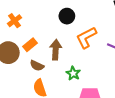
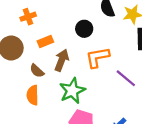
orange rectangle: (30, 45) -> (45, 41), moved
green star: (73, 73) -> (72, 91), size x1.6

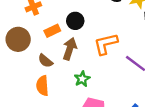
black circle: (84, 29) -> (75, 21), moved
green star: (72, 91) -> (82, 79), size x0.6

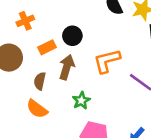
brown semicircle: (45, 61) -> (40, 81), turned 63
orange semicircle: (42, 86) -> (37, 109), turned -48

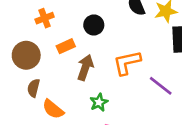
black circle: (72, 36) -> (94, 25), moved
brown semicircle: (40, 81) -> (34, 88), moved

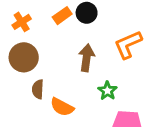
orange cross: (45, 18) -> (22, 22), moved
orange rectangle: (66, 46) -> (62, 16), moved

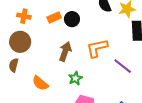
orange cross: (22, 22) -> (24, 16), turned 32
brown semicircle: (38, 89) -> (14, 65), moved

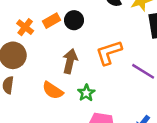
orange cross: (24, 16) -> (25, 27), moved, turned 32
orange semicircle: (40, 83) -> (53, 90), moved

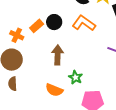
orange L-shape: (109, 53) -> (84, 23), moved, turned 65
orange semicircle: (53, 90) -> (54, 90), moved

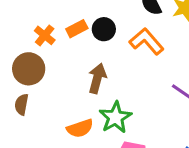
green star: (76, 77) -> (115, 117), size x1.5
orange semicircle: (54, 90) -> (80, 128), turned -54

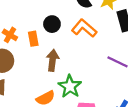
orange rectangle: (77, 29) -> (33, 39), moved, turned -64

